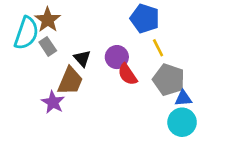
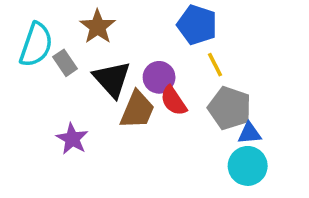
brown star: (48, 20) -> (98, 27), moved
black triangle: (82, 58) -> (112, 79), size x1.6
brown trapezoid: (70, 81) -> (137, 110), moved

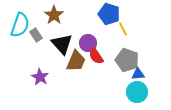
yellow line: (215, 65) -> (123, 29), moved

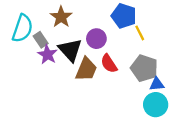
purple circle: (88, 43) -> (96, 39), moved
purple star: (40, 77) -> (47, 55), moved

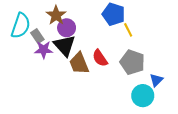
purple circle: (96, 39) -> (67, 28), moved
purple star: (47, 55) -> (44, 50), turned -30
brown trapezoid: (86, 69) -> (79, 63), turned 135
blue triangle: (157, 84) -> (156, 80), moved, turned -40

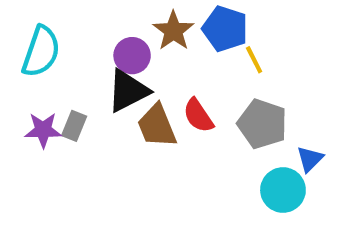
brown star: (56, 15) -> (173, 31), moved
gray rectangle: (37, 36) -> (74, 126), moved, turned 56
black triangle: (64, 46) -> (128, 91), turned 45
purple star: (44, 50) -> (43, 130), moved

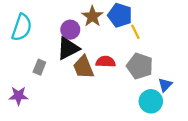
red semicircle: (198, 116) -> (106, 62), turned 126
purple star: (43, 130) -> (18, 96), moved

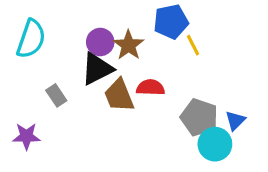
blue pentagon: (120, 15) -> (171, 22), turned -30
brown star: (92, 16) -> (129, 45), moved
gray pentagon: (140, 66) -> (199, 117), moved
gray rectangle: (39, 67) -> (56, 95), turned -56

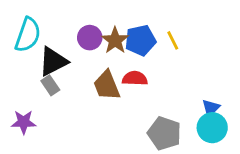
blue pentagon: (171, 22) -> (140, 40), moved
black triangle: (97, 69) -> (53, 62), moved
gray pentagon: (199, 117) -> (164, 133), moved
cyan circle: (215, 144) -> (212, 128), moved

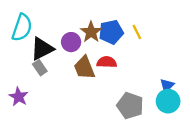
purple circle: (90, 38) -> (71, 42), moved
purple star: (24, 122) -> (19, 97), turned 30

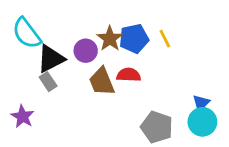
cyan semicircle: (22, 28) -> (27, 33), turned 124

